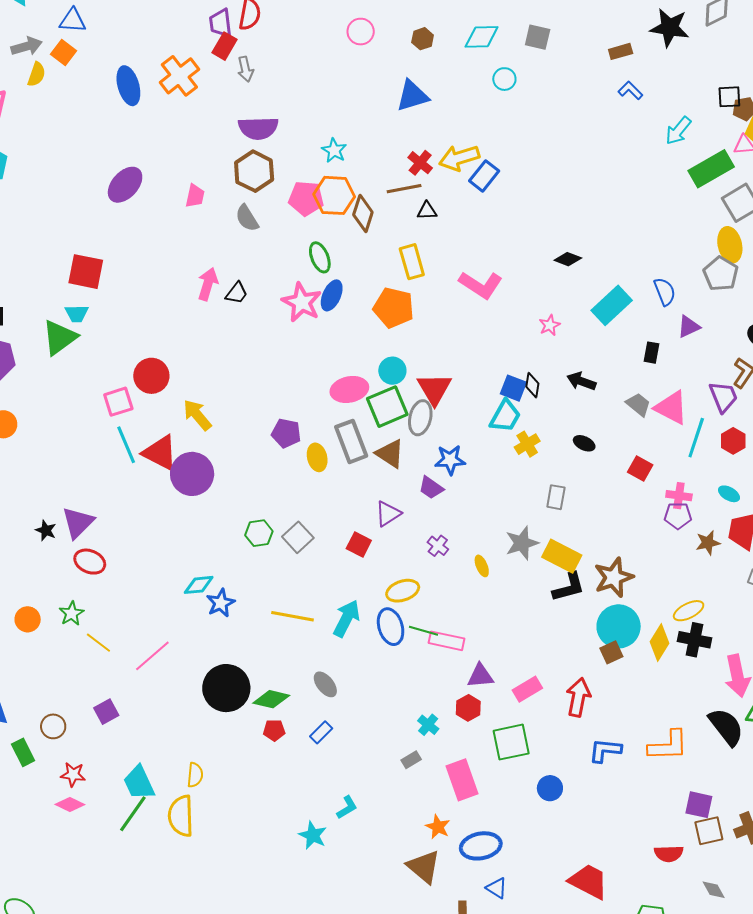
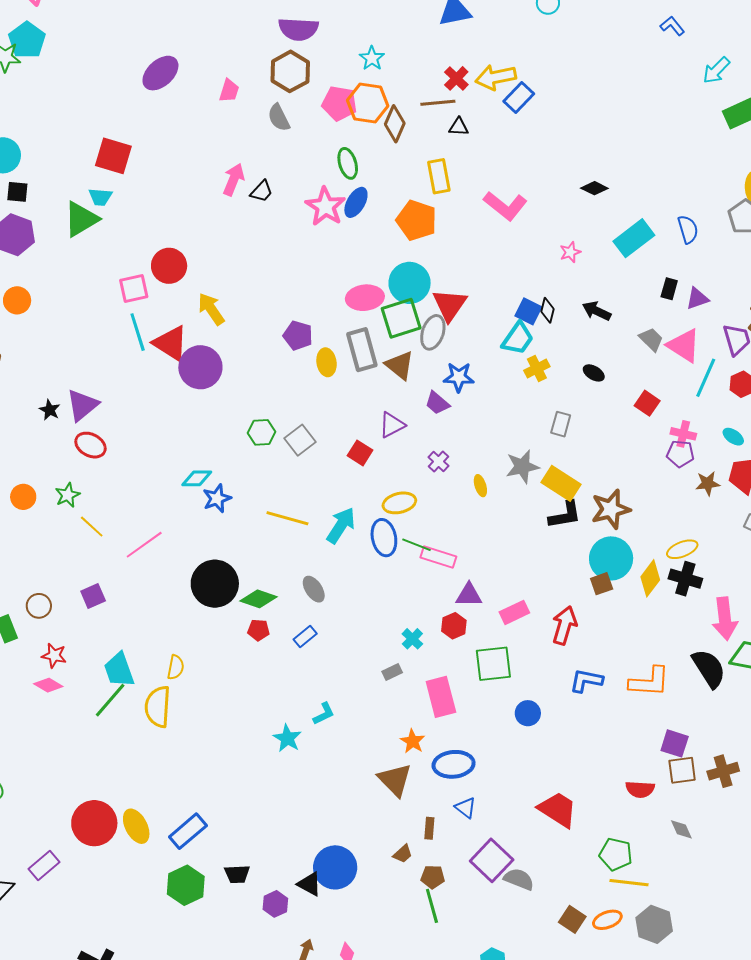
purple triangle: (689, 327) -> (697, 299), moved
cyan circle: (392, 371) -> (410, 283), size x1.5

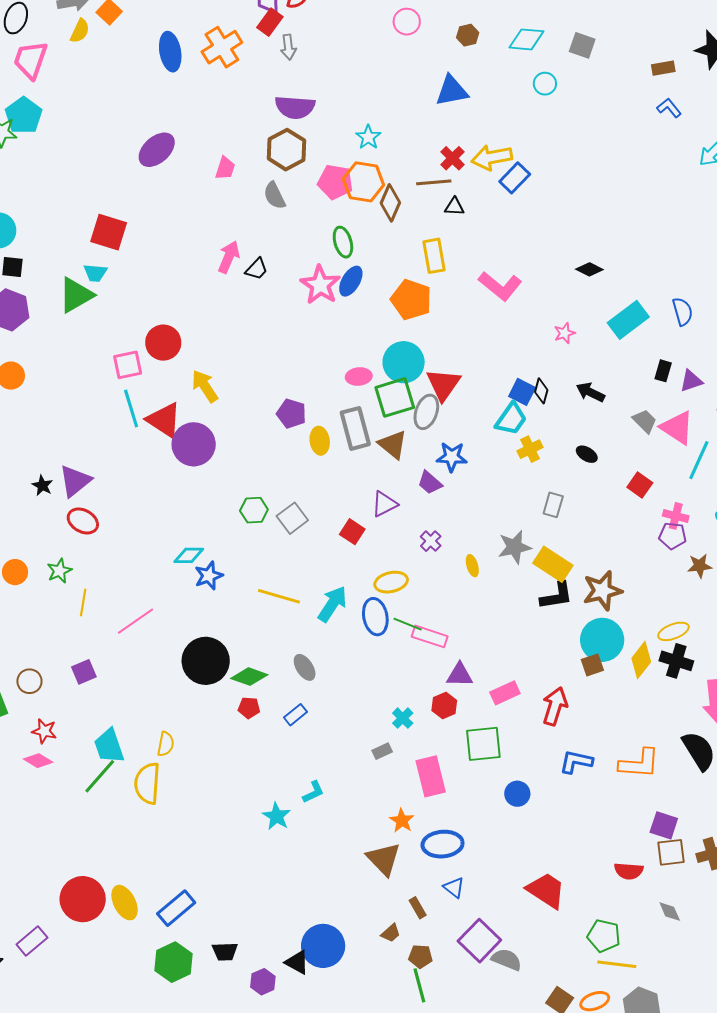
pink ellipse: (365, 298) -> (359, 377), size x0.7
yellow line: (92, 527) -> (83, 602), turned 56
brown rectangle: (429, 828) -> (418, 908), turned -35

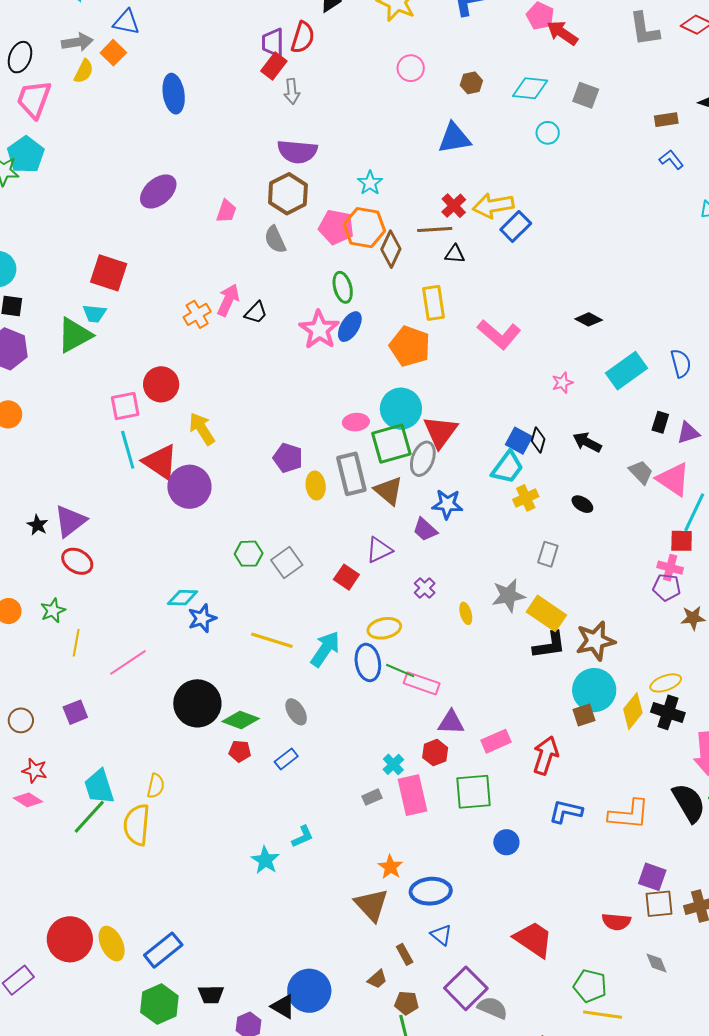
orange cross: (222, 47) -> (197, 314), moved, size x0.7
red square: (640, 485) -> (682, 541), moved, turned -35
pink rectangle: (431, 776) -> (413, 795), moved

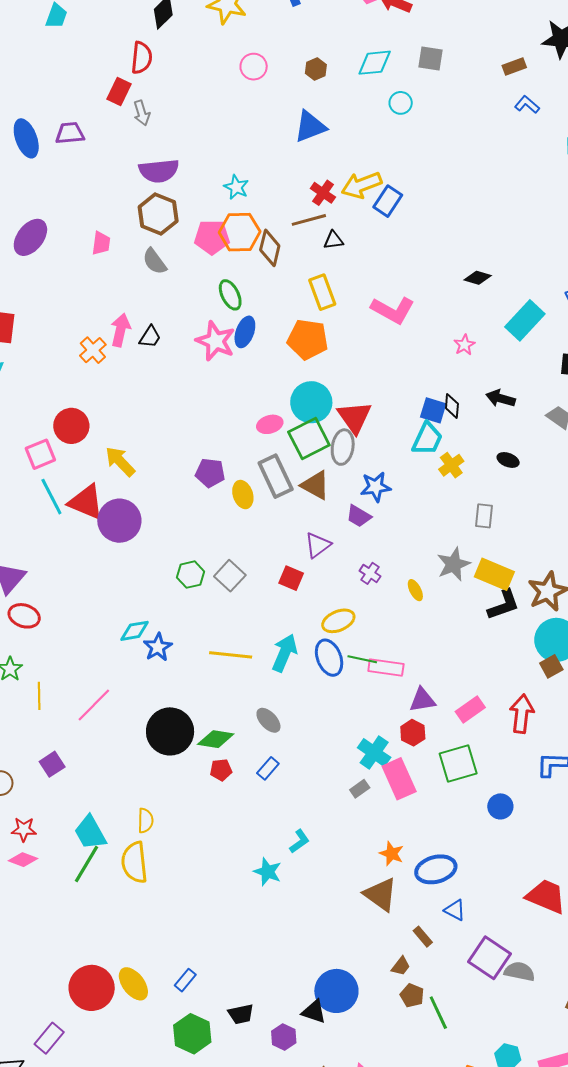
purple trapezoid: (273, 43) -> (70, 133), moved, turned 96
cyan cross: (393, 764) -> (374, 753), size x1.5
blue rectangle: (163, 950) -> (185, 980), size x0.6
brown pentagon: (406, 1003) -> (412, 995), moved, turned 30

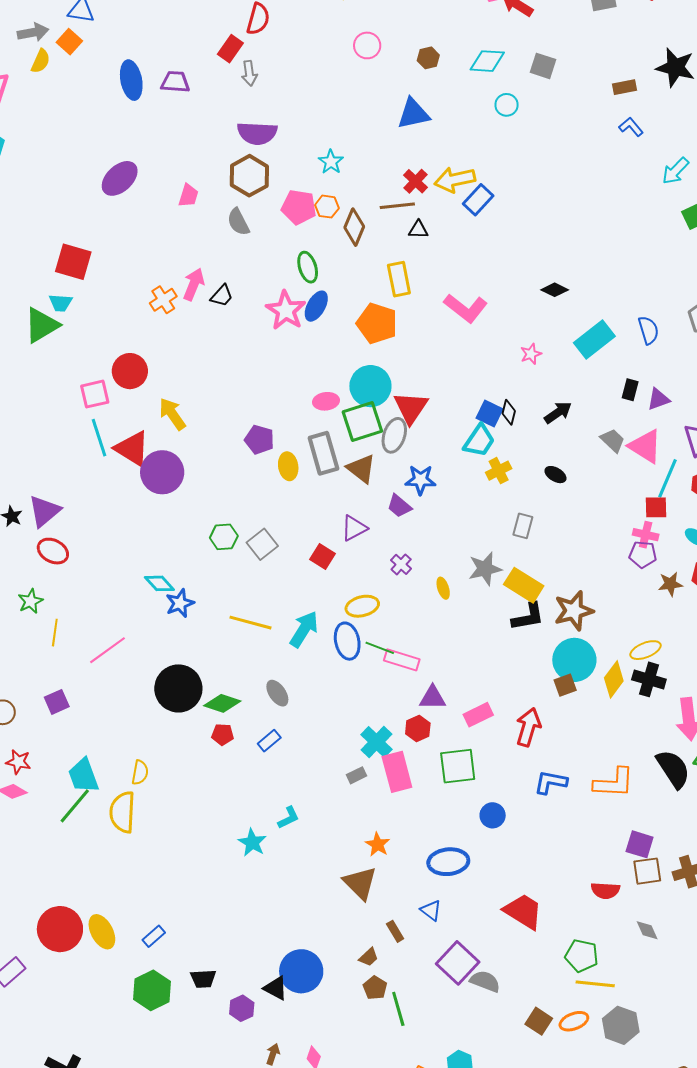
orange hexagon: (240, 232) -> (327, 207), size x0.6
black arrow: (501, 398) -> (558, 413), turned 120
cyan diamond: (135, 631) -> (159, 583), turned 48
blue ellipse: (436, 869) -> (448, 862), moved

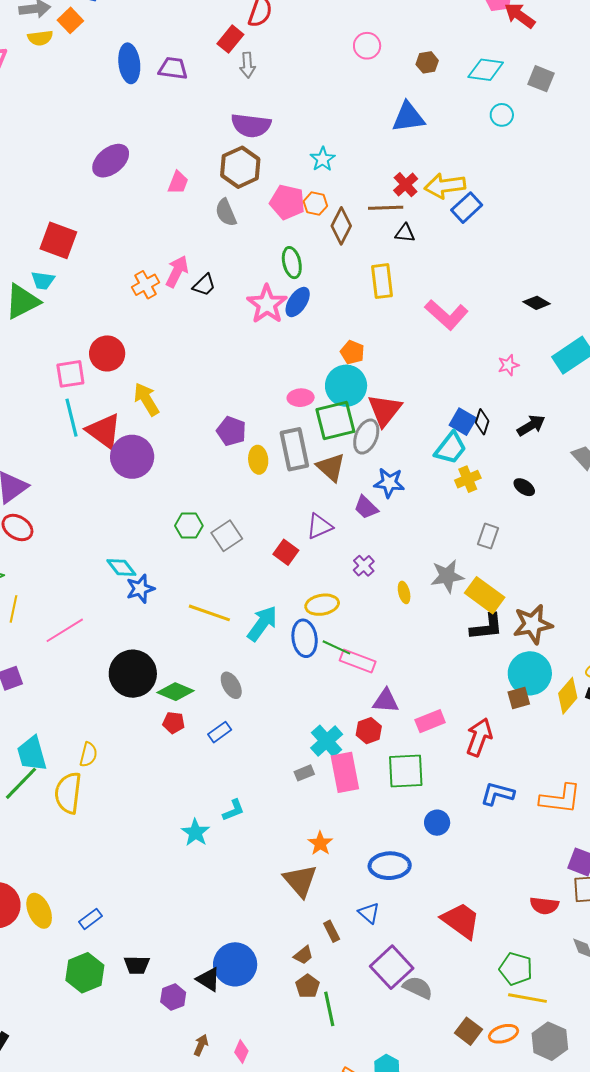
yellow semicircle: (41, 61) -> (40, 38), turned 55
orange pentagon: (377, 323) -> (352, 352), moved, size x0.6

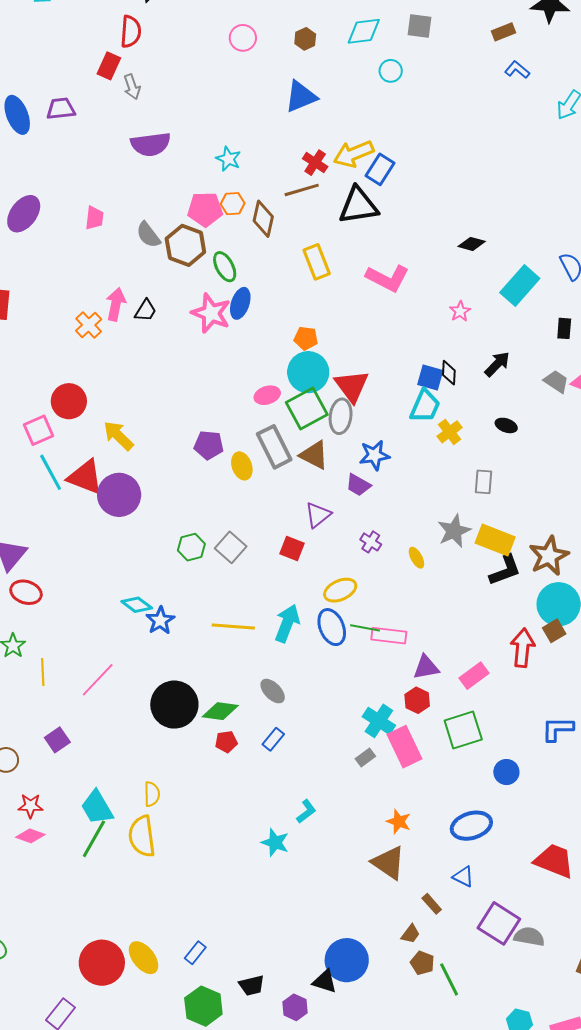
brown hexagon: (240, 167) -> (185, 245), moved
black triangle: (405, 233) -> (358, 206), moved, size x2.0
red arrow: (479, 737) -> (523, 648), moved

